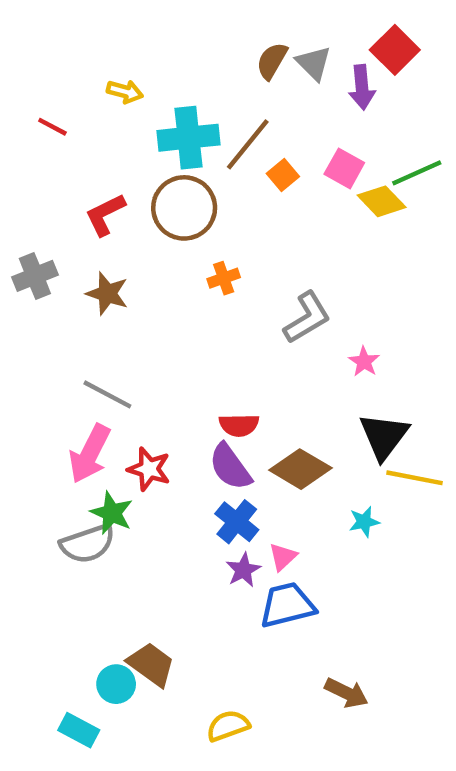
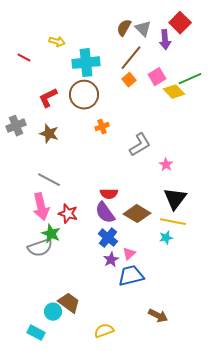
brown line: (248, 144) -> (131, 58), moved
pink square: (344, 168) -> (157, 77), turned 30
pink arrow: (90, 454) -> (41, 207), turned -40
yellow line: (415, 478) -> (173, 222), moved

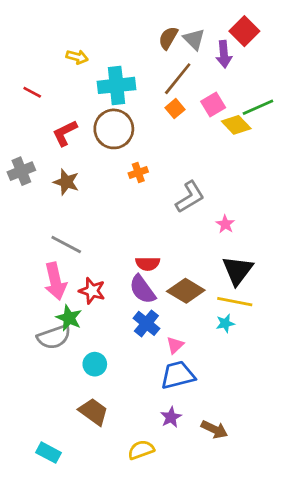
red line: (24, 58) -> (32, 92), moved
purple star: (111, 260) -> (171, 417), moved
cyan circle: (53, 312) -> (95, 364), moved

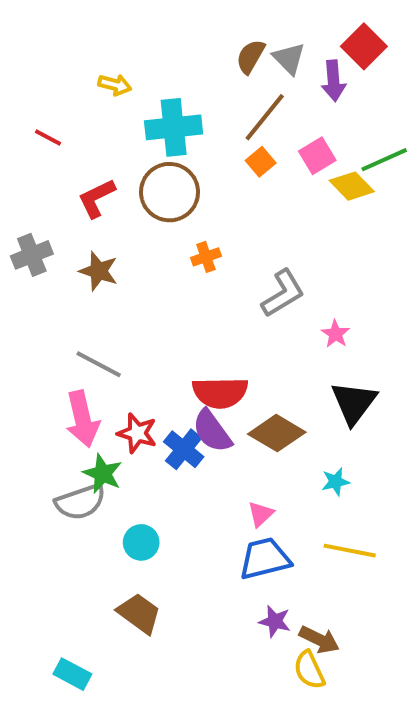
red semicircle: (148, 264) -> (220, 393), size x1.5
yellow line: (235, 302) -> (350, 551), moved
blue cross: (146, 323) -> (184, 449), moved
purple star: (171, 417) -> (275, 621), moved, turned -30
yellow semicircle: (141, 450) -> (309, 670), moved, turned -95

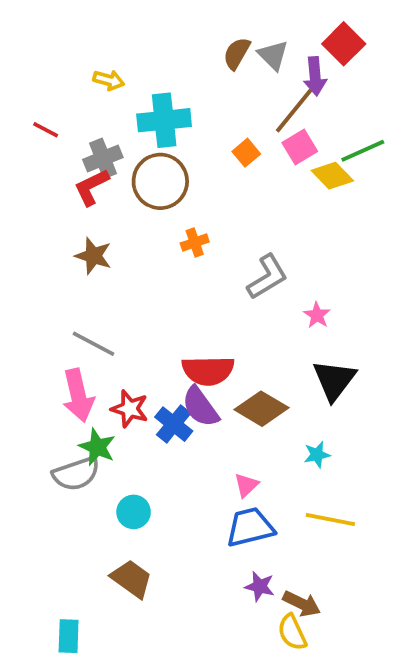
brown line: (265, 117) -> (294, 111), moved
gray cross: (32, 255) -> (103, 158), moved
cyan rectangle: (72, 674) -> (69, 636), turned 64

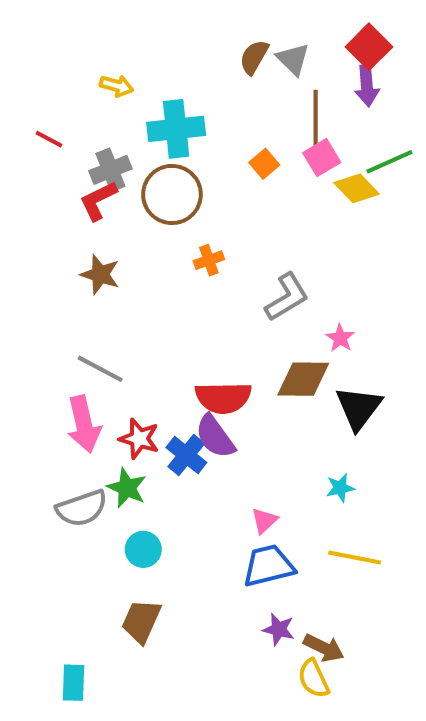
purple arrow: (315, 76) -> (367, 86), moved
brown line: (294, 111) -> (316, 119), turned -39
brown diamond: (262, 409) -> (303, 379), moved, turned -30
green star: (97, 447) -> (127, 488), moved
brown trapezoid: (132, 579) -> (141, 621), turned -102

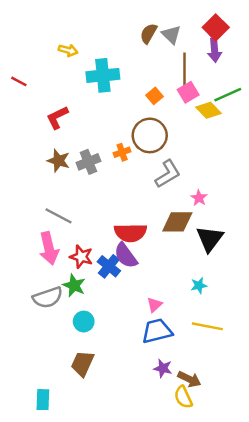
red line: (49, 139) -> (19, 81), moved
gray cross: (110, 170) -> (88, 162), moved
brown circle: (172, 194) -> (150, 135), moved

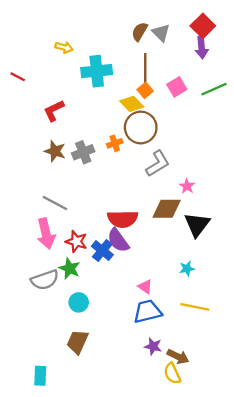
brown line: (185, 69) -> (145, 69), moved
yellow diamond: (209, 110) -> (132, 104), moved
pink triangle: (155, 305) -> (145, 287), turned -42

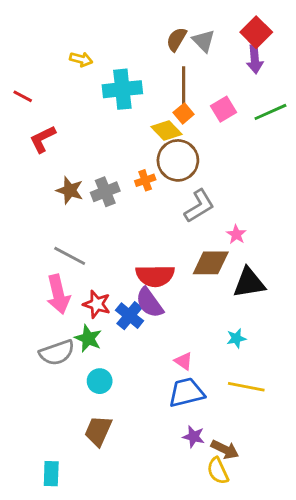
red L-shape: (54, 111) -> (43, 139), moved
black triangle: (197, 225) -> (249, 283), turned 44

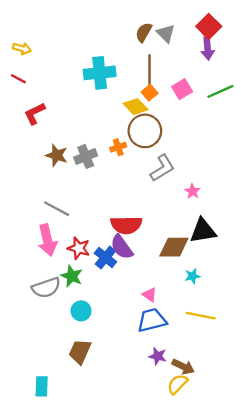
yellow arrow: (81, 59) -> (22, 49), moved
brown diamond: (211, 263) -> (174, 247), moved
yellow semicircle: (218, 471) -> (177, 384), turned 70

